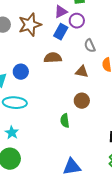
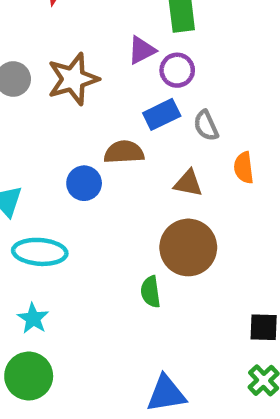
blue rectangle: (61, 32) -> (162, 114), moved, turned 35
blue circle: (21, 72) -> (84, 183), moved
brown circle: (82, 101) -> (188, 247), size x1.6

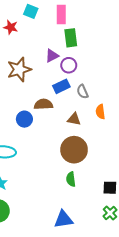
green semicircle: (151, 292) -> (71, 179), moved

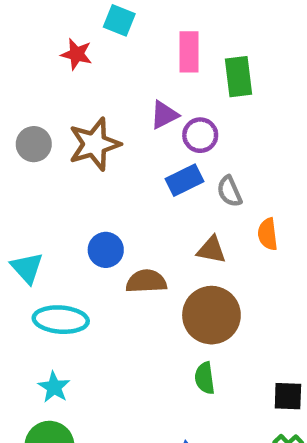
pink rectangle: (61, 15) -> (189, 52), moved
green rectangle: (71, 38) -> (238, 77), moved
brown semicircle: (43, 104) -> (146, 281), moved

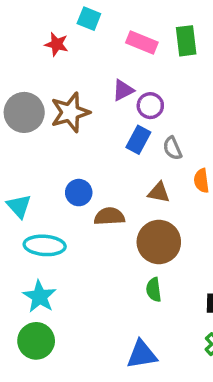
pink rectangle: (189, 52) -> (142, 43), turned -68
green rectangle: (238, 77) -> (186, 41), moved
gray circle: (34, 144) -> (24, 112), size x1.5
blue rectangle: (184, 180) -> (138, 140), turned -36
cyan star: (54, 387) -> (40, 297), size x1.4

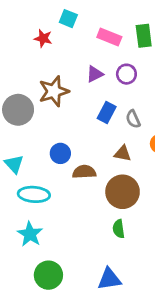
purple circle: (150, 106) -> (126, 74), moved
gray circle: (24, 112) -> (18, 110), moved
green circle: (36, 341) -> (48, 275), moved

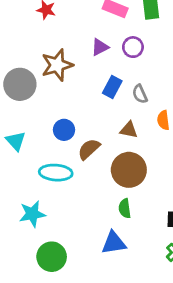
brown semicircle: (84, 172) -> (89, 149), turned -40
cyan ellipse: (34, 194) -> (56, 173), moved
cyan star: (30, 234) -> (32, 214), turned 30
blue triangle: (109, 279) -> (114, 243), moved

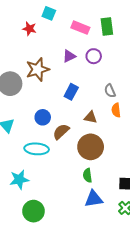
blue rectangle: (112, 87) -> (71, 92), moved
gray semicircle: (140, 94) -> (110, 91), moved
blue triangle: (114, 243) -> (94, 199), moved

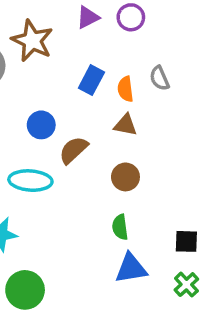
brown star: (38, 69) -> (32, 41), turned -30
orange semicircle: (116, 110) -> (125, 89), moved
brown circle: (91, 147) -> (125, 177), size x0.6

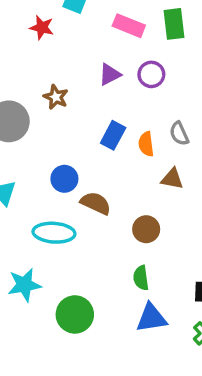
brown star: (32, 41) -> (56, 97), size x0.6
brown triangle: (125, 125) -> (172, 179), moved
brown semicircle: (73, 150) -> (96, 203), turned 68
green circle: (25, 290) -> (75, 314), moved

